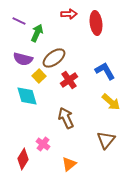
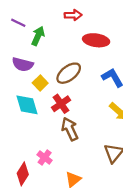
red ellipse: (96, 23) -> (96, 40), moved, turned -75
brown ellipse: (54, 58) -> (69, 73), moved
red cross: (69, 80) -> (61, 104), moved

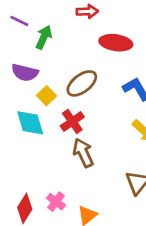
pink cross: (45, 157) -> (56, 202), moved

